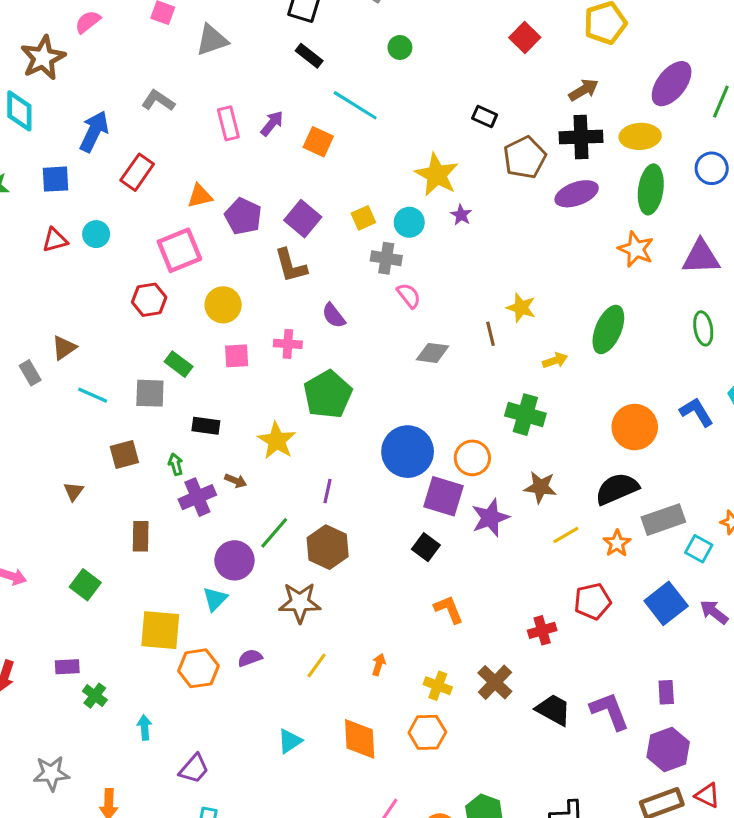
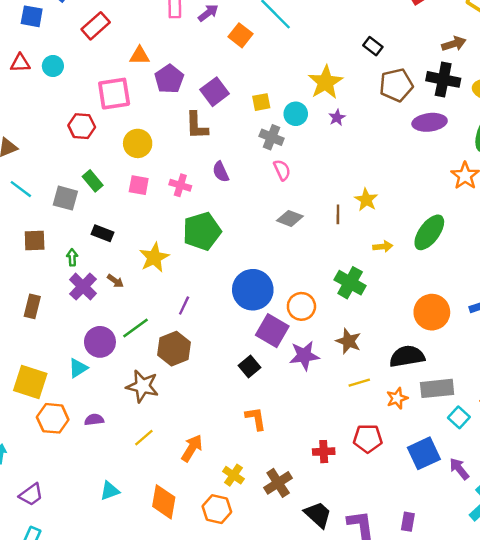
purple cross: (197, 497) -> (83, 287), turned -36
orange arrow: (379, 665) -> (192, 448), size x1.6

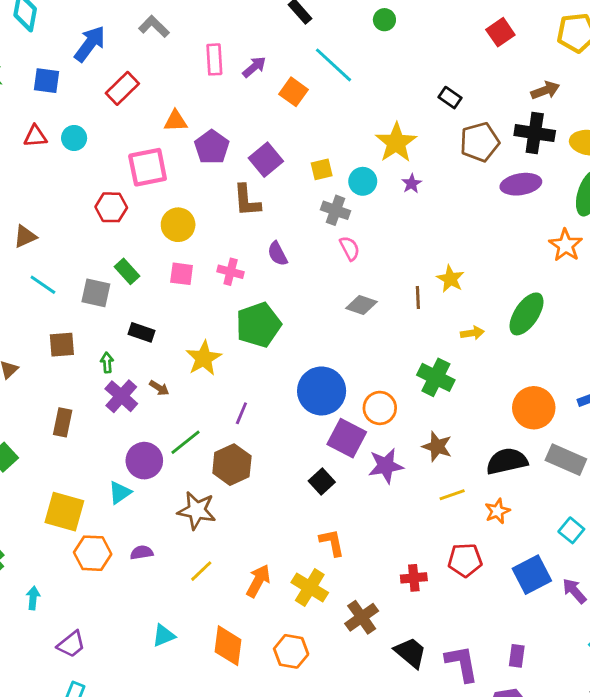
gray rectangle: (437, 388) -> (566, 460), moved, turned 32
yellow cross: (233, 475) -> (310, 588), moved, size x1.4

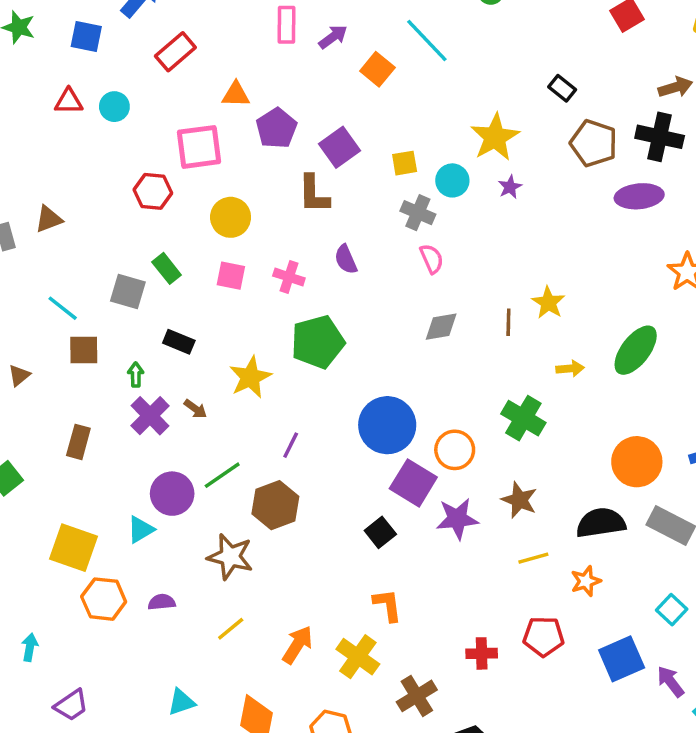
brown pentagon: (480, 142) -> (594, 143), turned 30
cyan line: (43, 285) -> (63, 308), moved
gray diamond: (361, 305) -> (441, 327), turned -32

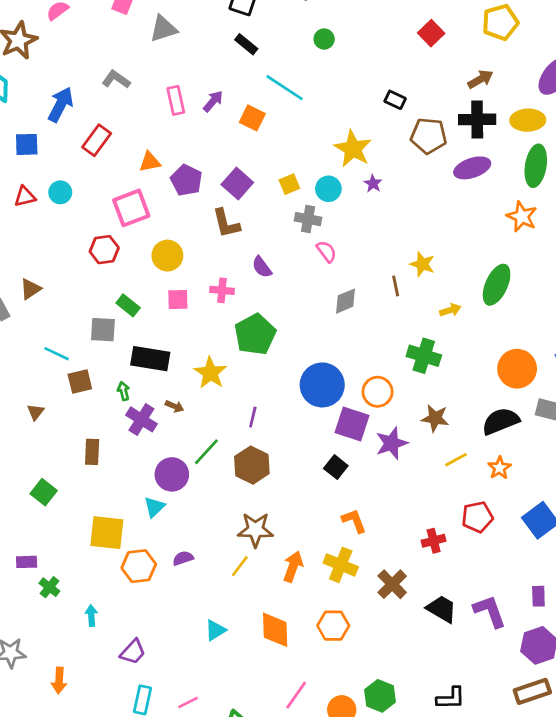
black rectangle: (179, 342) -> (150, 359), size x1.6
brown star: (230, 557) -> (255, 530), moved

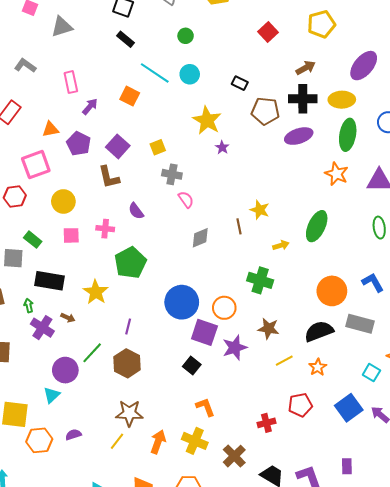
purple arrow: (213, 101) -> (90, 107), moved
cyan circle: (328, 189) -> (190, 74), moved

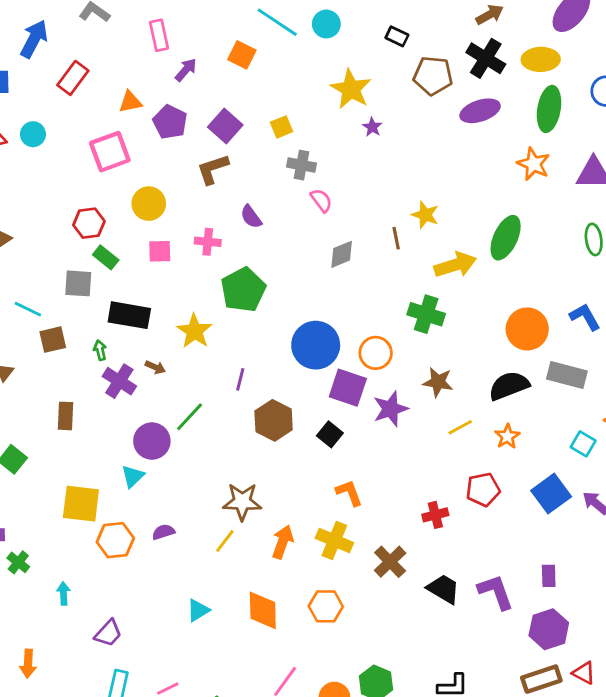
black cross: (303, 99) -> (486, 58), turned 32
brown L-shape: (109, 177) -> (213, 169), turned 85
red hexagon: (15, 197) -> (89, 223), moved
yellow arrow: (281, 245) -> (455, 265), size x1.8
brown hexagon: (127, 363) -> (274, 420), moved

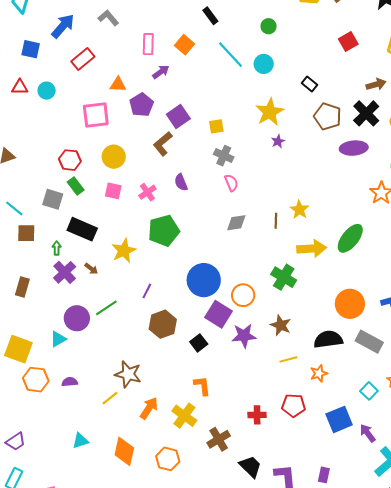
orange square: (242, 55) -> (184, 45), moved
brown L-shape: (213, 169) -> (163, 144), turned -35
pink cross: (208, 242) -> (147, 192), turned 36

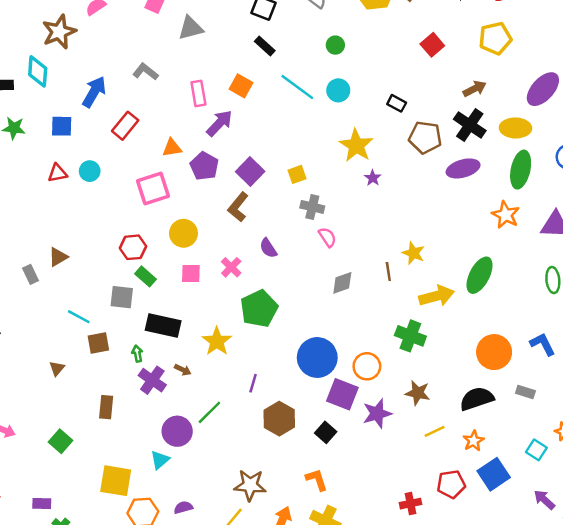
purple arrow: (161, 72) -> (219, 123), size x1.4
gray rectangle: (369, 342) -> (525, 392), size x0.6
orange L-shape: (202, 386) -> (317, 480), moved
blue square: (339, 419) -> (494, 474), moved

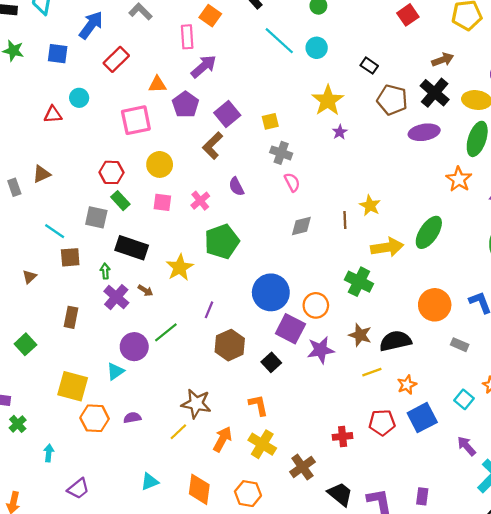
orange square: (241, 86) -> (210, 16), moved
red triangle: (57, 173) -> (53, 114), moved
black semicircle: (477, 399) -> (395, 341), moved

